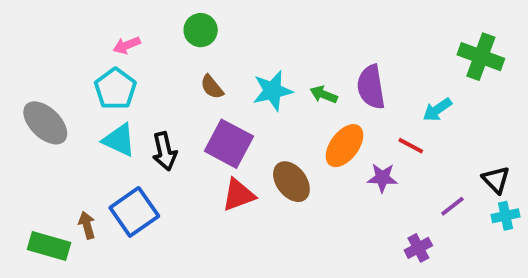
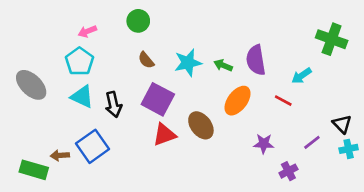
purple star: (382, 178) -> (264, 144), moved
brown arrow: (87, 225) -> (60, 155), turned -78

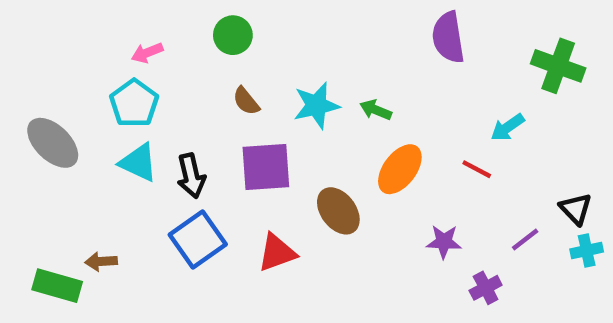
purple semicircle: (256, 60) -> (448, 37), moved
purple square: (158, 99) -> (266, 167), turned -32
red triangle: (164, 135) -> (277, 253), moved
blue square: (93, 146) -> (198, 240), moved

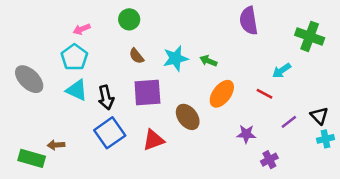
purple line: (525, 240) -> (289, 122), moved

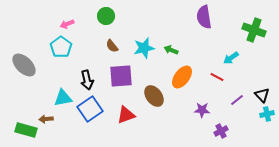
cyan triangle: (77, 90) -> (63, 98), moved, turned -36

